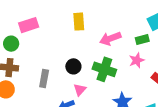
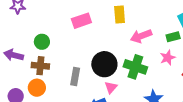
yellow rectangle: (79, 22) -> (120, 15), moved
pink rectangle: (29, 25) -> (81, 21), moved
black circle: (73, 66) -> (104, 64), size x1.6

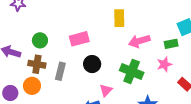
pink rectangle: (81, 21) -> (79, 39), moved
black circle: (104, 64) -> (92, 64), moved, size x0.7
gray rectangle: (75, 77) -> (60, 71), moved

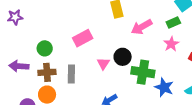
black circle: (92, 64) -> (123, 57), moved
green cross: (132, 71) -> (143, 72), moved
pink triangle: (106, 90) -> (103, 64), moved

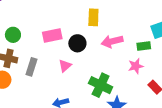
black circle: (123, 57) -> (77, 43), moved

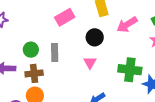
pink rectangle: (52, 36) -> (65, 17), moved
gray rectangle: (32, 67) -> (55, 53), moved

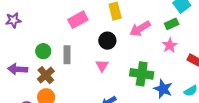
brown cross: (34, 73) -> (46, 75), turned -36

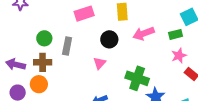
pink star: (170, 45) -> (179, 56), moved
purple arrow: (18, 69) -> (15, 64), moved
brown cross: (46, 75) -> (43, 62), turned 30

